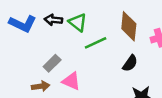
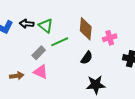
gray rectangle: (52, 63) -> (39, 53), moved

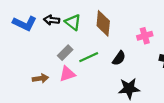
brown diamond: (86, 29) -> (103, 23), moved
green line: (60, 42) -> (89, 57), moved
pink triangle: (41, 72) -> (67, 74), turned -42

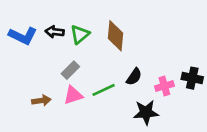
green triangle: (73, 22) -> (80, 34), turned 42
pink cross: (145, 36) -> (164, 86), moved
green line: (89, 57) -> (104, 90), moved

